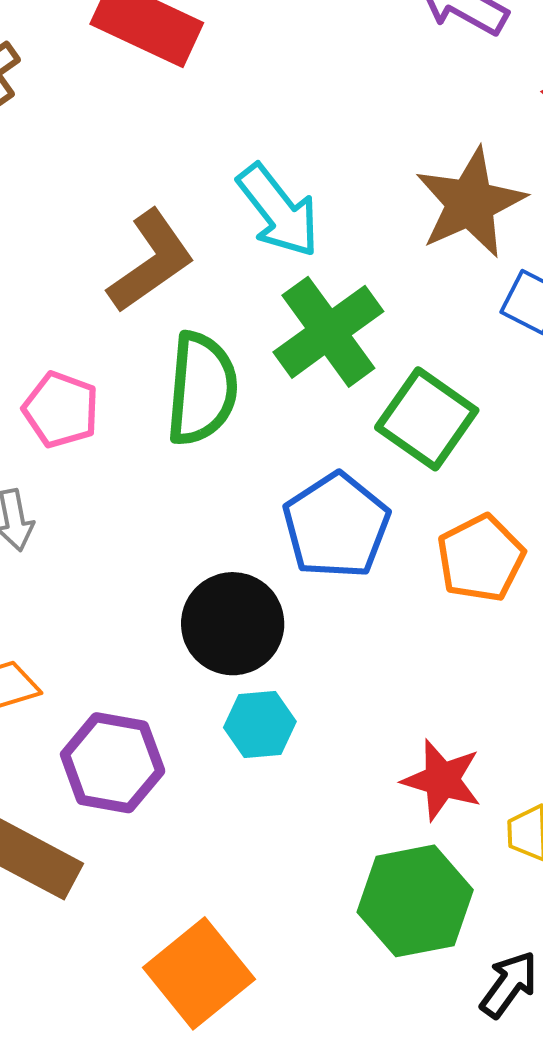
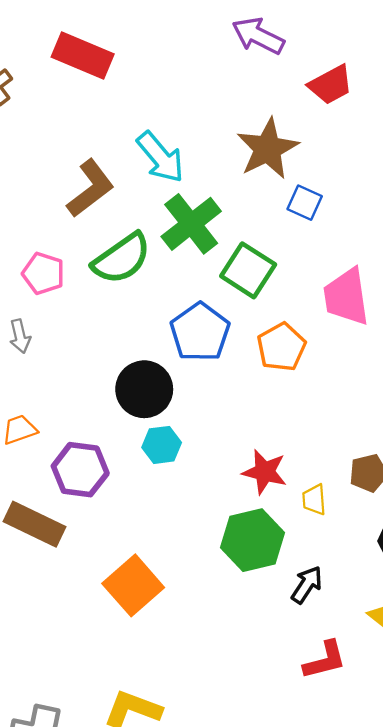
green semicircle: (202, 389) -> (122, 258), turned 52

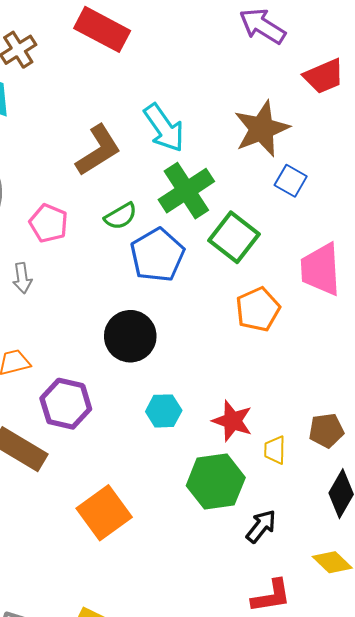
green semicircle: (122, 258) -> (121, 216), size x0.6
blue pentagon: (200, 332) -> (157, 255), moved
cyan hexagon: (162, 445) -> (164, 411), moved

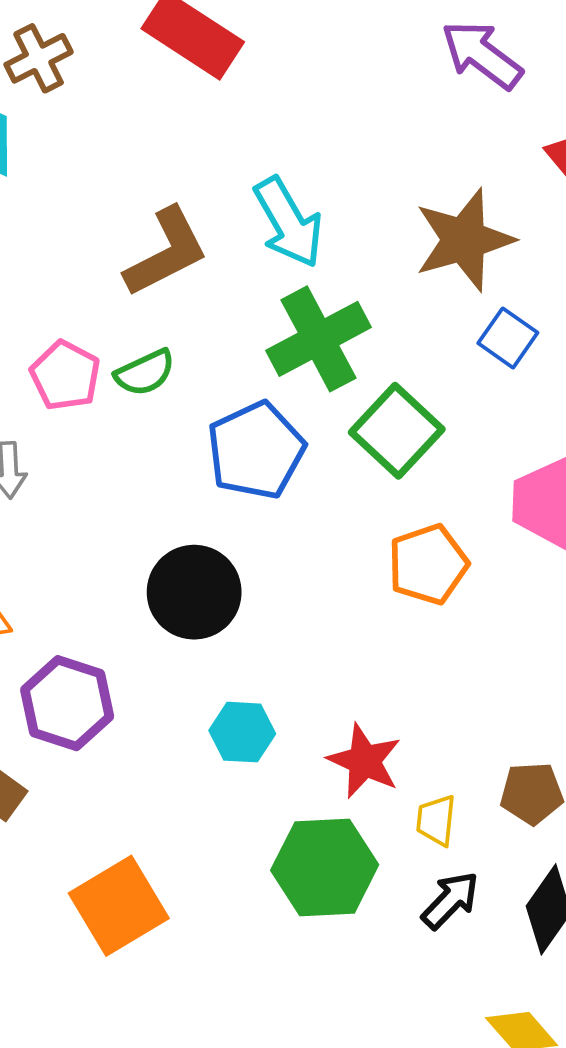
green semicircle: (121, 216) -> (145, 373), moved
black arrow: (261, 526) -> (450, 900), moved

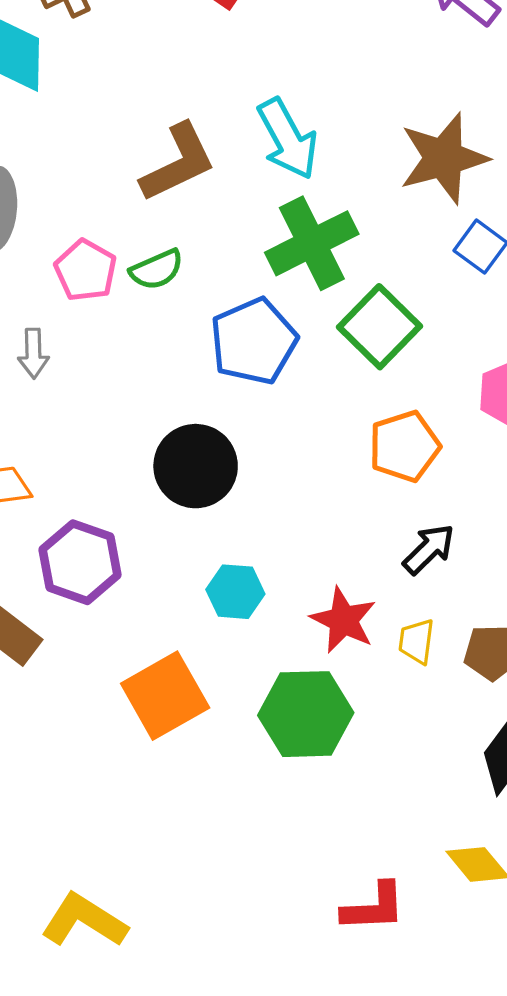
yellow trapezoid: (436, 820) -> (417, 641), moved
black arrow: (450, 900) -> (429, 549), moved
orange square: (119, 906) -> (165, 696), moved

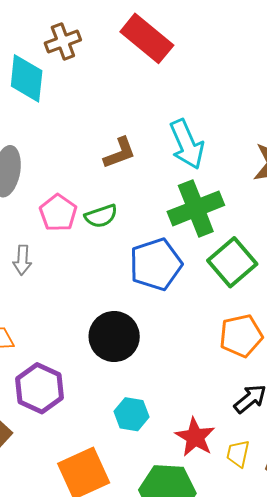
brown L-shape: (178, 163) -> (120, 153), size x0.7

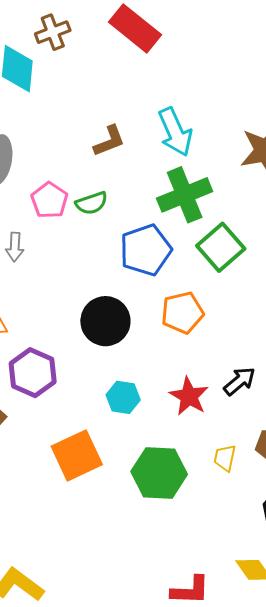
orange pentagon: (241, 336) -> (182, 313), moved
red star: (195, 437) -> (189, 396), moved
yellow trapezoid: (238, 454) -> (225, 458), moved

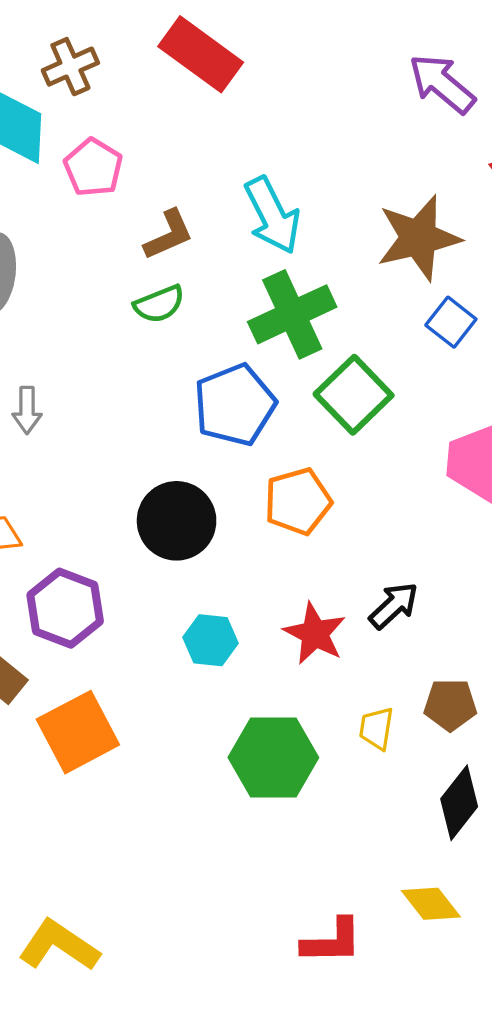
pink pentagon: (50, 200) -> (93, 167), moved
green semicircle: (92, 203) -> (159, 304), moved
orange square: (77, 455) -> (78, 732), moved

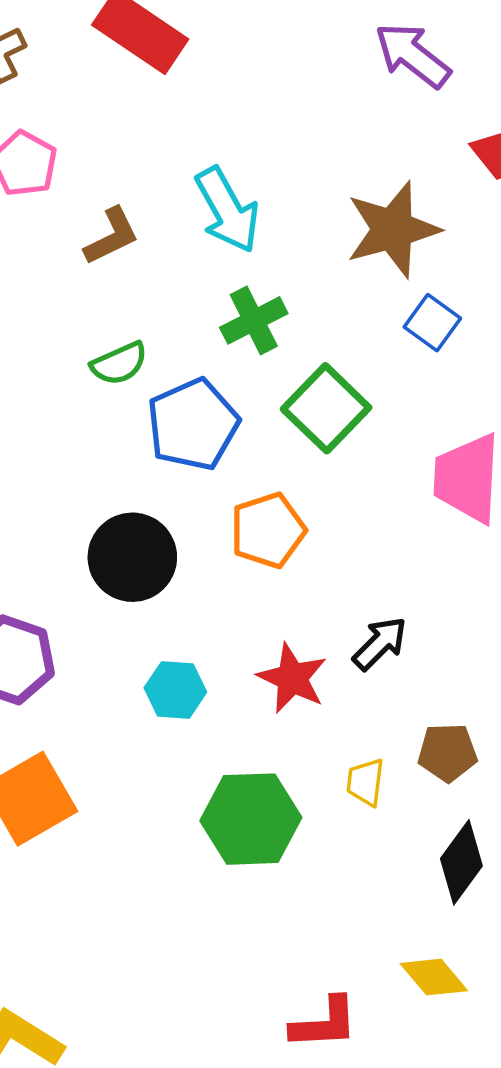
green semicircle: (159, 304) -> (119, 363), moved
green cross: (292, 314) -> (254, 320), size x0.7

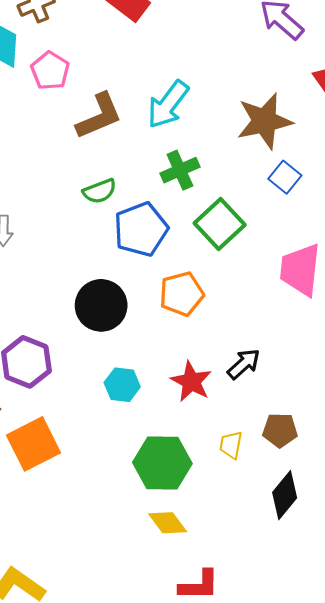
cyan arrow: (227, 210) -> (168, 104), turned 63
brown L-shape: (112, 236) -> (99, 116), size x1.4
yellow diamond: (434, 977) -> (168, 523), moved

